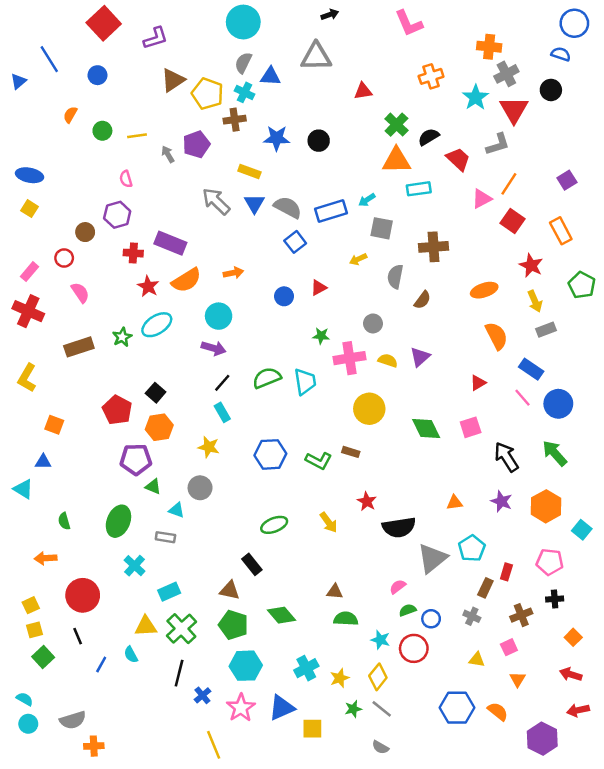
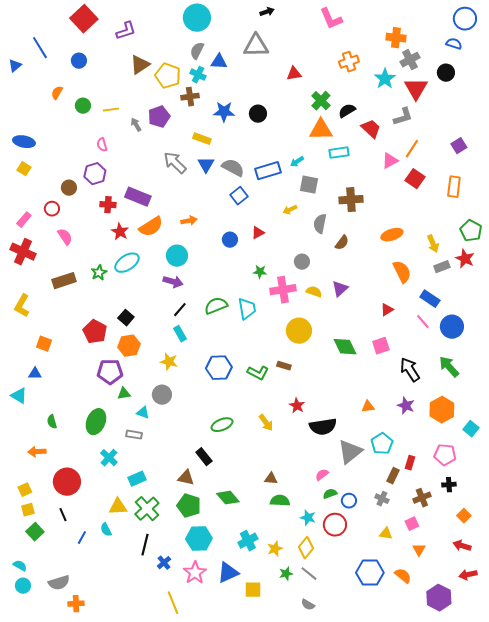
orange rectangle: (561, 231) -> (454, 187), turned 35
red star: (531, 265) -> (465, 259), moved
green triangle: (153, 487) -> (124, 394), turned -32

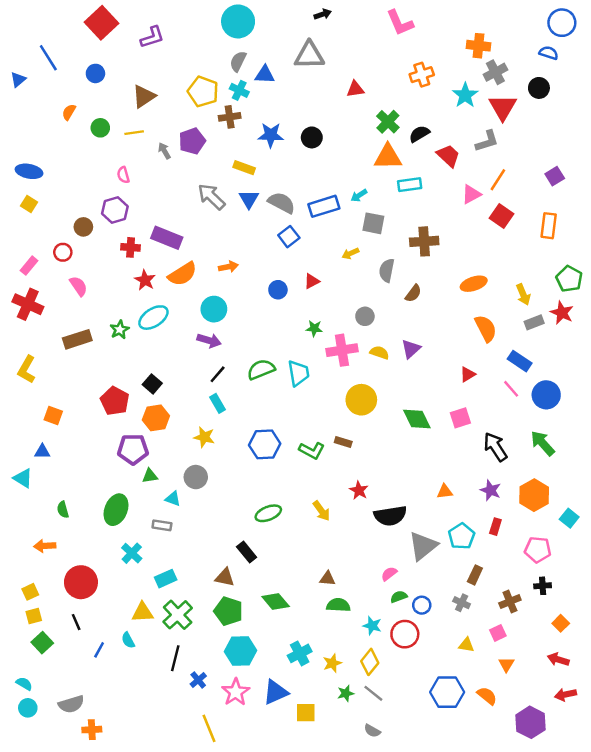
brown triangle: (140, 65) -> (144, 96), moved
red rectangle: (410, 463) -> (495, 527), moved

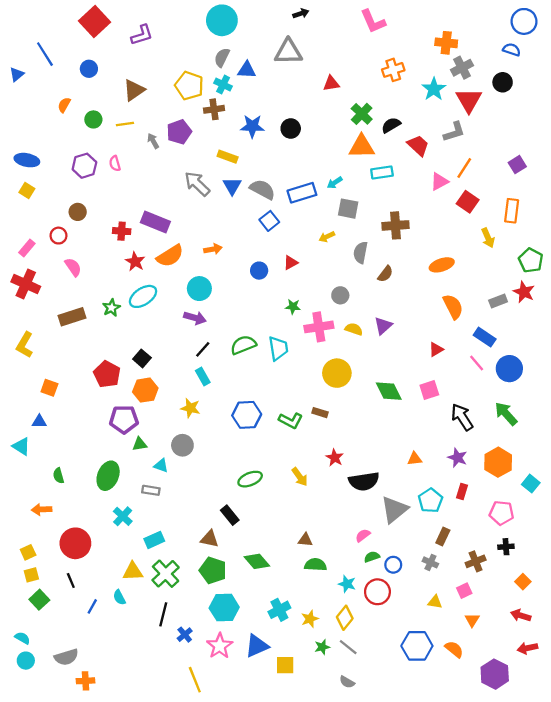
purple hexagon: (115, 210) -> (84, 166), moved
yellow arrow: (523, 295) -> (488, 238), moved

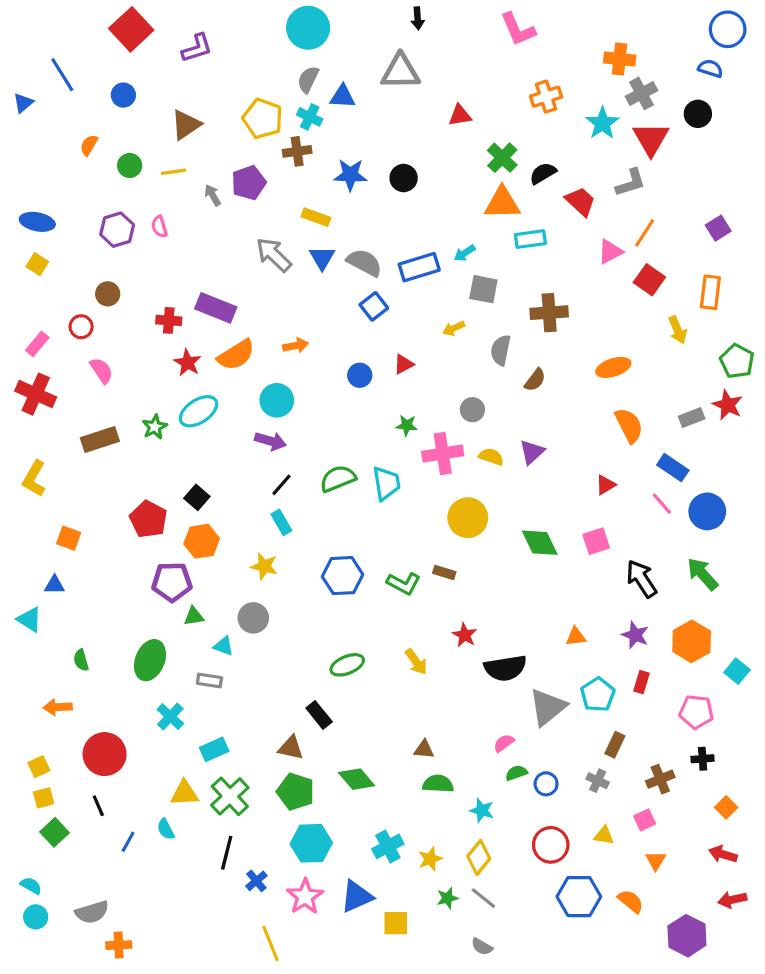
black arrow: (301, 14) -> (418, 18), turned 105
red circle: (377, 592) -> (551, 845), moved

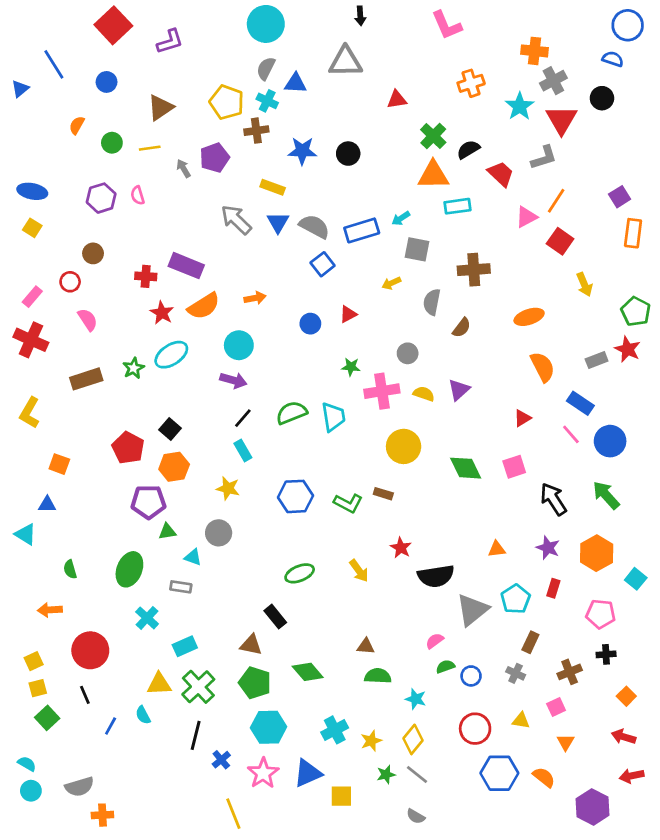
orange rectangle: (710, 292) -> (633, 233), moved

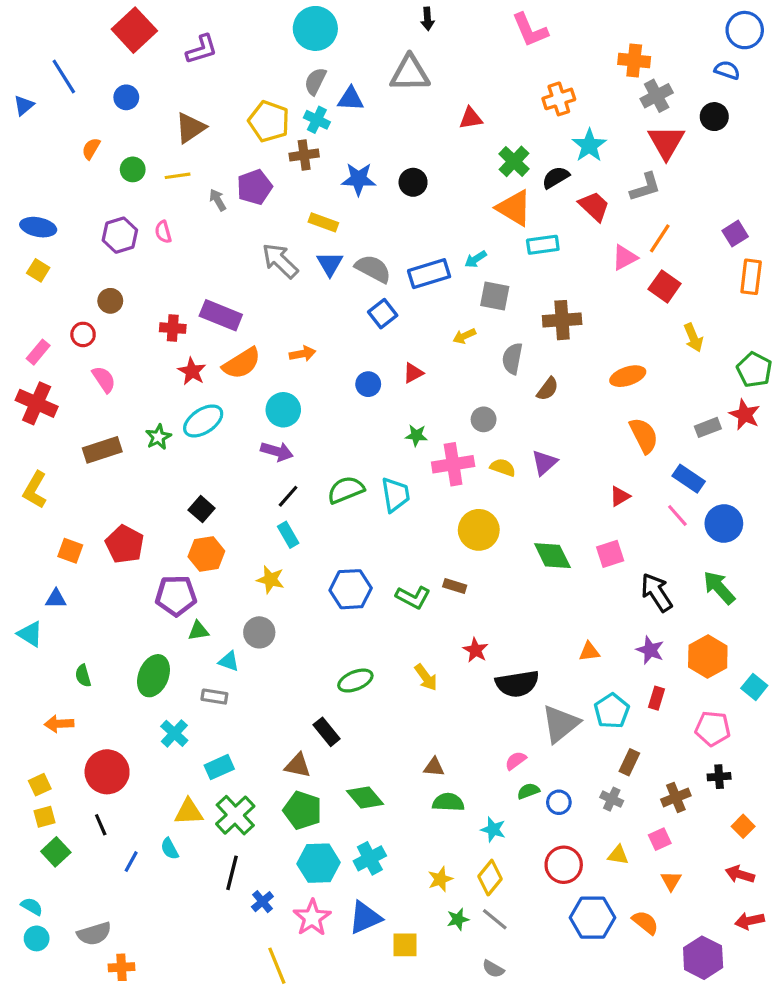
cyan star: (520, 106) -> (589, 145), moved
orange triangle: (433, 175) -> (514, 208), turned 32
red pentagon: (128, 448) -> (125, 544), moved
cyan cross: (335, 730) -> (370, 858), moved

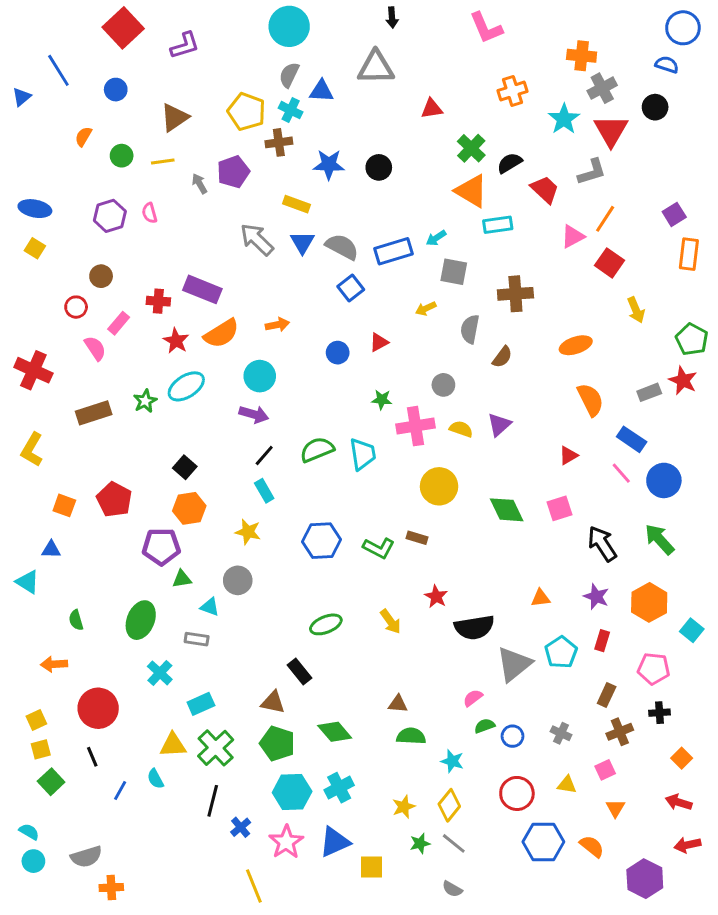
cyan star: (589, 145) -> (564, 119), moved
pink rectangle: (38, 352) -> (119, 323), moved
brown rectangle: (629, 762) -> (607, 695), moved

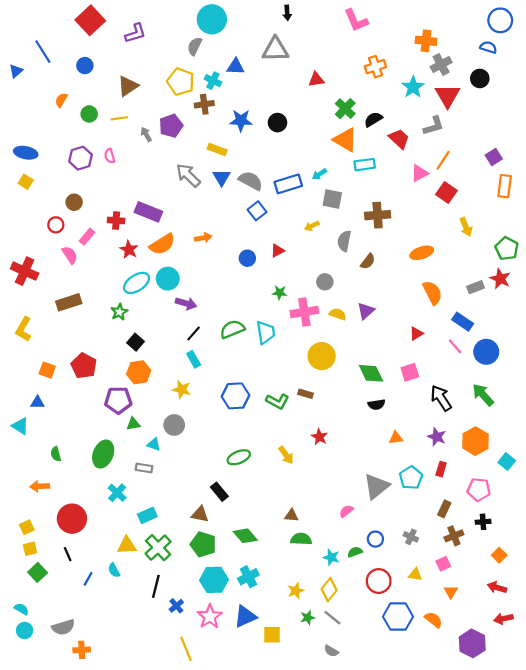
gray semicircle: (289, 75) -> (195, 46), moved
cyan circle: (260, 376) -> (168, 279), moved
green star: (145, 401) -> (119, 312), moved
black semicircle: (474, 627) -> (376, 405), moved, size x0.6
green semicircle: (485, 726) -> (355, 552), moved

